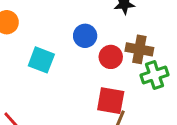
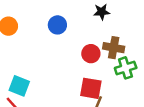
blue circle: (85, 36) -> (57, 25), moved
cyan square: (41, 60) -> (19, 86), moved

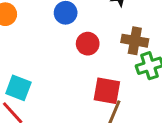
red circle: (91, 54) -> (88, 44), moved

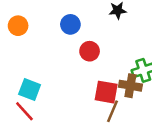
brown cross: (135, 41) -> (130, 86), moved

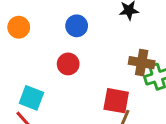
red circle: (90, 51) -> (68, 64), moved
brown cross: (130, 86) -> (142, 63), moved

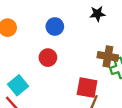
cyan square: (31, 98) -> (18, 85), turned 30

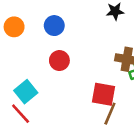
blue circle: (55, 26) -> (54, 26), moved

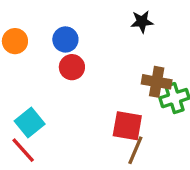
red circle: (59, 61) -> (72, 67), moved

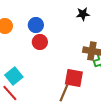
brown line: (135, 150) -> (64, 93), moved

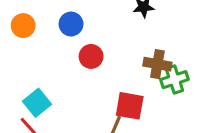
red circle: (40, 42) -> (91, 56), moved

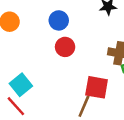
blue circle: (71, 24) -> (59, 20), moved

